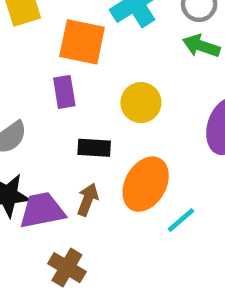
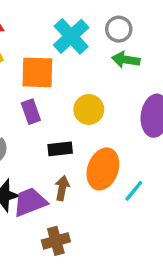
brown cross: (67, 268) -> (56, 241), turned -36

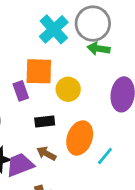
gray circle: (119, 29) -> (93, 24), size x1.6
orange square: (37, 72) -> (39, 71), moved
brown arrow: (62, 188) -> (46, 154), turned -72

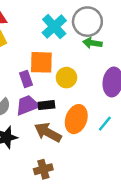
brown arrow: (46, 154) -> (48, 132), size x1.6
cyan line: (105, 156) -> (105, 124), moved
purple trapezoid: (20, 165) -> (27, 105), moved

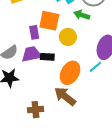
green arrow: (92, 43) -> (82, 15), moved
cyan line: (105, 124) -> (95, 67), moved
brown arrow: (48, 132) -> (65, 96), moved

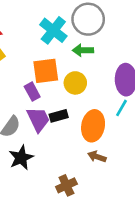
purple trapezoid: (32, 54) -> (38, 119), turned 95
brown arrow: (65, 96) -> (97, 157), size x0.6

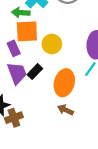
green arrow: (83, 50) -> (21, 13), moved
black rectangle: (59, 116) -> (35, 72), turned -35
brown cross: (66, 185) -> (14, 118), moved

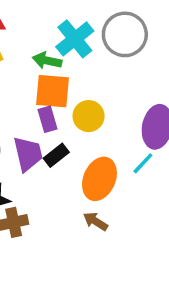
purple rectangle: (14, 48) -> (47, 119), moved

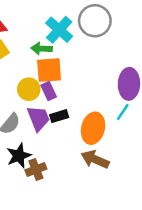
yellow circle: (89, 116) -> (29, 89), moved
black rectangle: (56, 155) -> (59, 116), turned 30
brown arrow: (95, 221) -> (95, 159), size x1.5

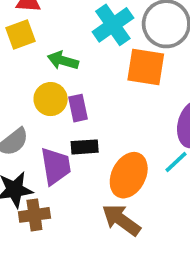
green arrow: (42, 49) -> (63, 61), moved
orange square: (49, 70) -> (146, 67), moved
purple trapezoid: (38, 118) -> (56, 166), moved

